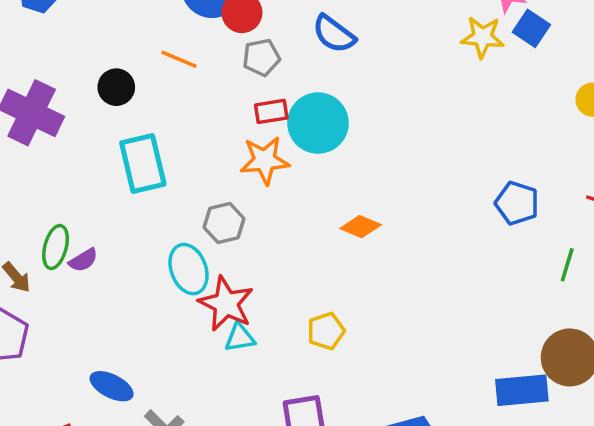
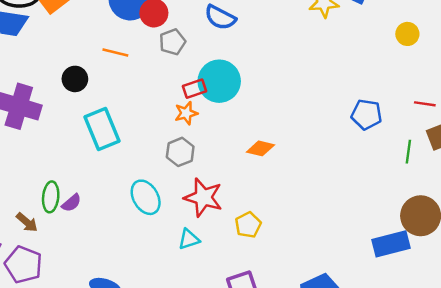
red rectangle: (271, 111) -> (194, 89), moved
orange star: (265, 160) -> (186, 113), size x0.7
gray hexagon: (224, 223) -> (180, 152), moved
red star: (226, 304) -> (203, 197), moved

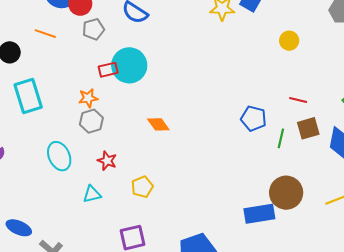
orange star: (186, 113) -> (88, 98), moved
blue pentagon: (367, 114) -> (254, 119), moved
orange diamond: (260, 148) -> (158, 124), turned 35
red star: (203, 197) -> (107, 161), size x0.6

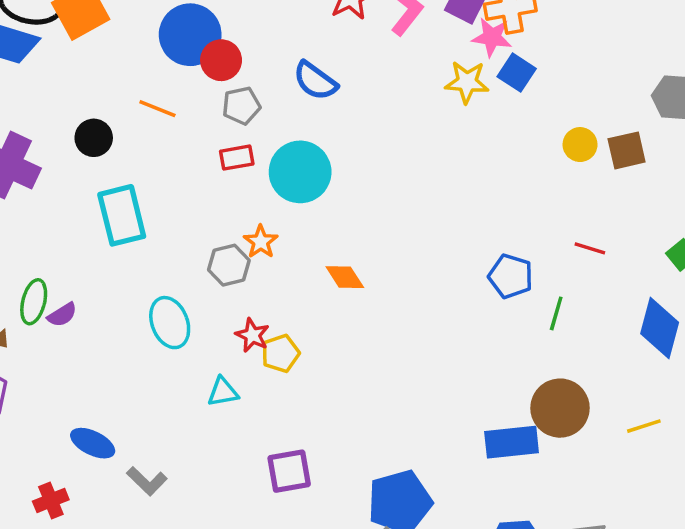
red rectangle: (108, 70) -> (237, 158), moved
orange star: (88, 98) -> (261, 242), moved, turned -30
brown square: (308, 128) -> (627, 150), moved
yellow pentagon: (142, 187) -> (280, 353), moved

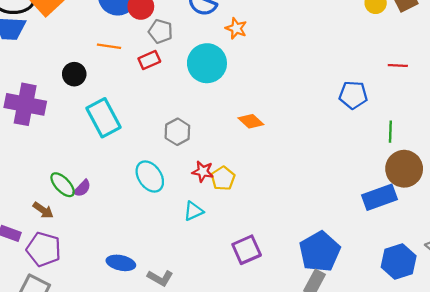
gray pentagon: (241, 106) -> (160, 31), turned -30
red rectangle: (237, 158) -> (149, 60), moved
orange star: (261, 242) -> (236, 28), moved
green ellipse: (34, 302) -> (63, 185), turned -44
green line: (556, 313) -> (390, 132), moved

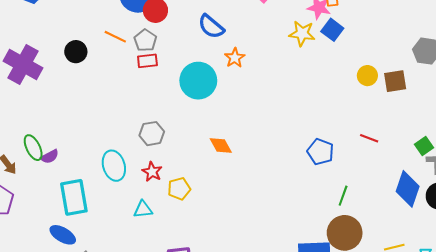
gray pentagon: (160, 31) -> (145, 40), moved
cyan rectangle: (104, 118) -> (74, 197), moved
red star: (203, 171) -> (152, 172), moved

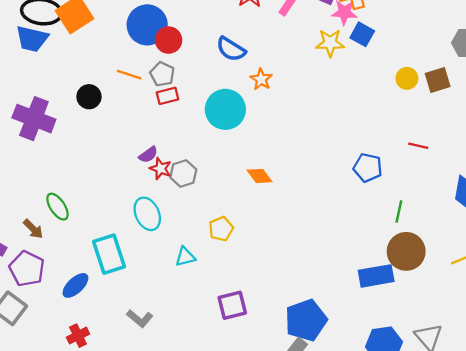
purple semicircle: (50, 157) -> (148, 155), moved
red star: (152, 172) -> (161, 169), moved
blue ellipse: (63, 235) -> (75, 285), moved, turned -65

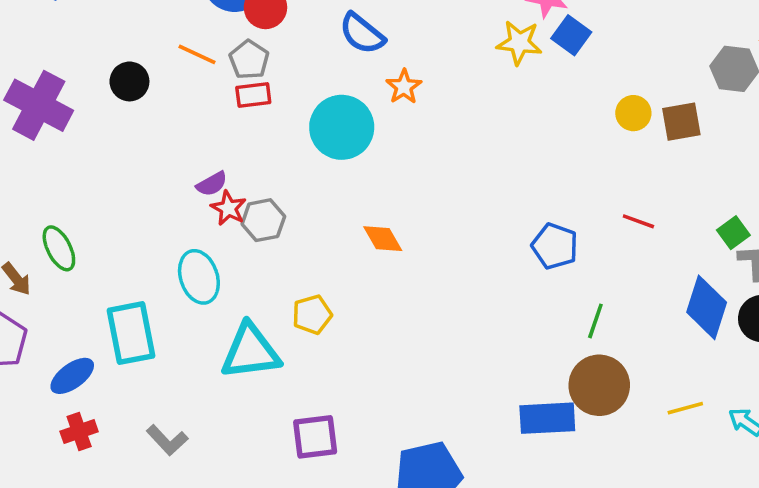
cyan triangle: (185, 257) -> (251, 351), size x1.8
red cross: (78, 336) -> (79, 432), moved

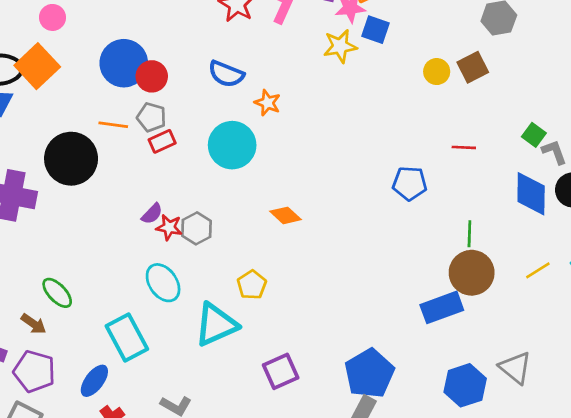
black circle: (129, 81) -> (71, 159), size x1.8
green line: (595, 321) -> (469, 234), moved

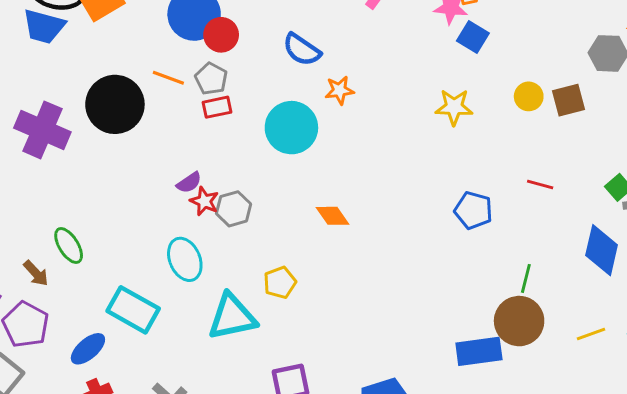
yellow star: (340, 46) -> (454, 107), moved
orange star: (268, 103) -> (339, 90), turned 30
cyan rectangle: (127, 337) -> (133, 310), turned -45

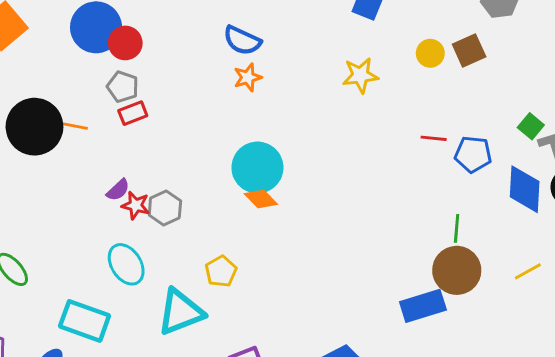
blue semicircle: (302, 50) -> (242, 40), moved
orange line: (168, 78) -> (72, 125), moved
cyan circle: (291, 128) -> (257, 168), moved
red line: (540, 184) -> (434, 138), moved
blue pentagon: (473, 210) -> (473, 154), moved

